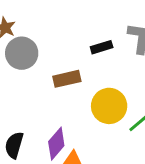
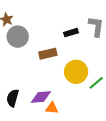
purple diamond: (56, 144) -> (41, 97), turned 45

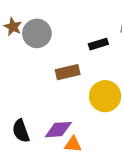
gray circle: (18, 37) -> (37, 33), moved
black semicircle: (13, 98) -> (21, 131), turned -36

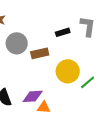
gray circle: (37, 33) -> (17, 43), moved

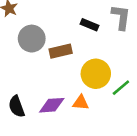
black rectangle: (63, 32) -> (90, 25), turned 40
orange triangle: (44, 107) -> (81, 103), moved

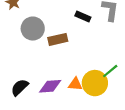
yellow circle: (96, 74) -> (95, 83), moved
black semicircle: (17, 106) -> (20, 87), turned 66

